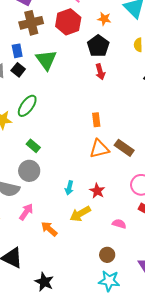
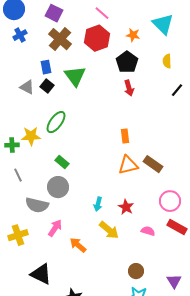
brown cross: (31, 23) -> (60, 39), turned -35
yellow arrow: (80, 214) -> (109, 230), turned -110
pink semicircle: (119, 224) -> (148, 231), moved

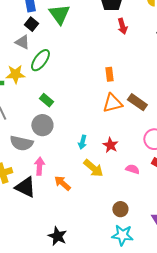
gray triangle: (27, 87) -> (22, 42), moved
red arrow: (129, 88) -> (122, 26), moved
pink arrow: (55, 228) -> (39, 166), turned -30
black triangle: (41, 274) -> (25, 187), moved

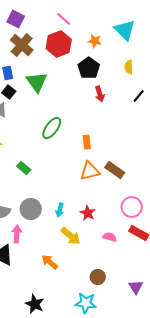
green ellipse: (40, 60) -> (52, 128), moved
gray circle: (42, 125) -> (31, 209), moved
orange arrow: (62, 183) -> (50, 262), moved
cyan star: (122, 235) -> (86, 303), moved

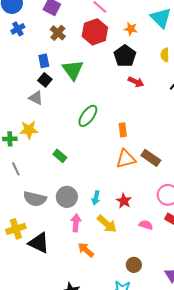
brown cross: (22, 45) -> (58, 33), size x0.7
red arrow: (100, 94) -> (136, 82), turned -49
pink arrow: (17, 234) -> (76, 223), moved

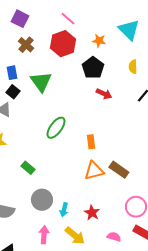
gray circle: (67, 197) -> (42, 200), moved

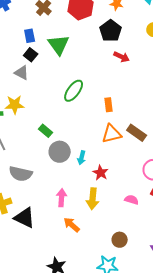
gray circle: (42, 200) -> (60, 152), moved
cyan arrow: (64, 210) -> (82, 158), moved
red star: (92, 213) -> (101, 173), moved
yellow arrow: (75, 236) -> (93, 199), turned 55

